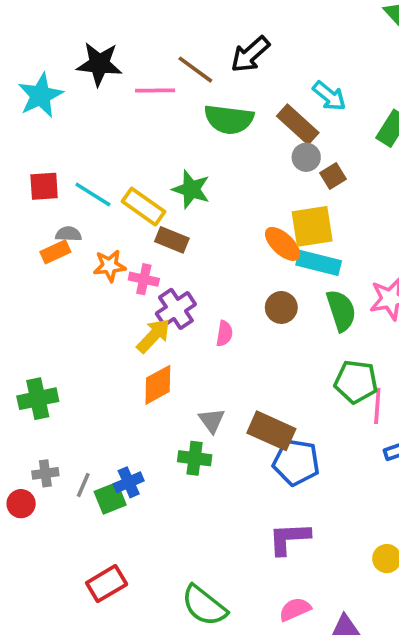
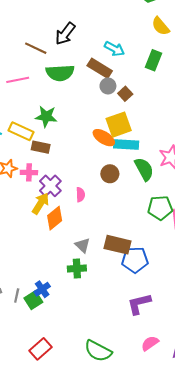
pink line: (155, 91) -> (18, 80), moved
orange diamond: (158, 385) -> (55, 218), moved

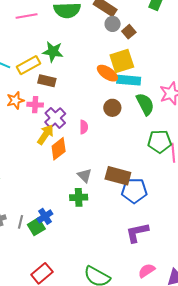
yellow rectangle: (21, 131) -> (28, 65), turned -55

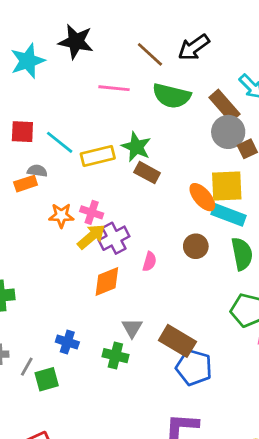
gray circle: (113, 24) -> (228, 132), size x1.5
brown rectangle: (47, 81) -> (147, 173), moved
orange star: (15, 100) -> (61, 215), moved
yellow arrow: (45, 134) -> (91, 237), moved
blue cross: (45, 216) -> (67, 342), moved, turned 35

